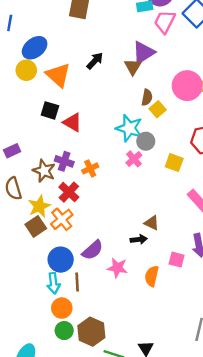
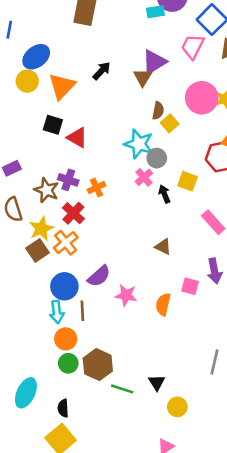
pink trapezoid: (165, 22) -> (193, 46), moved
orange triangle: (58, 75) -> (62, 86), turned 32
black arrow: (139, 239) -> (164, 194), moved, turned -105

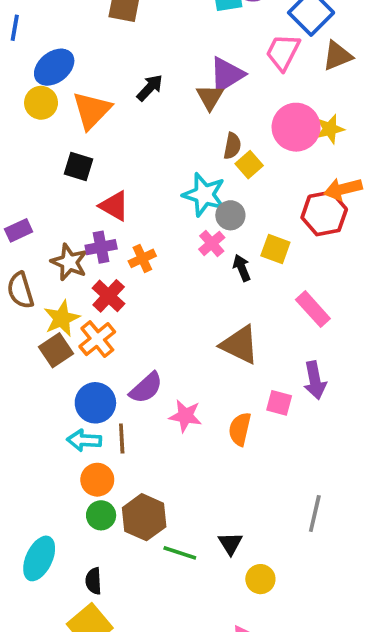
red triangle: (77, 138) -> (114, 206), moved
purple cross: (68, 180) -> (101, 247), turned -30
brown triangle: (163, 247) -> (240, 345), size x1.6
cyan arrow: (57, 312) -> (84, 440), turned 100

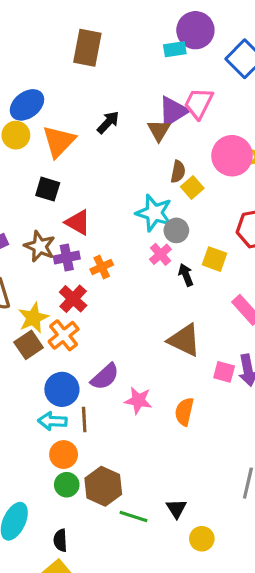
pink trapezoid: (283, 52) -> (199, 103), moved
brown star: (69, 262) -> (40, 246), moved
pink square: (279, 403) -> (224, 372), moved

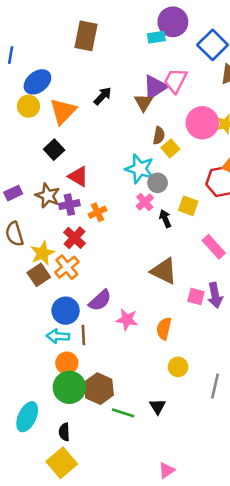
black square: (48, 189) -> (54, 150), turned 30
green circle: (67, 485) -> (69, 387), size x1.6
yellow circle: (202, 539) -> (178, 367), moved

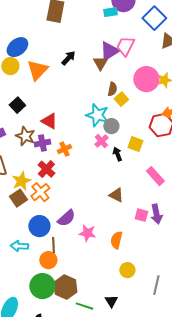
black square: (54, 150) -> (17, 105), moved
brown triangle: (164, 271) -> (116, 195), size x0.7
cyan arrow: (58, 336) -> (19, 246), moved
orange circle: (67, 363) -> (48, 260), moved

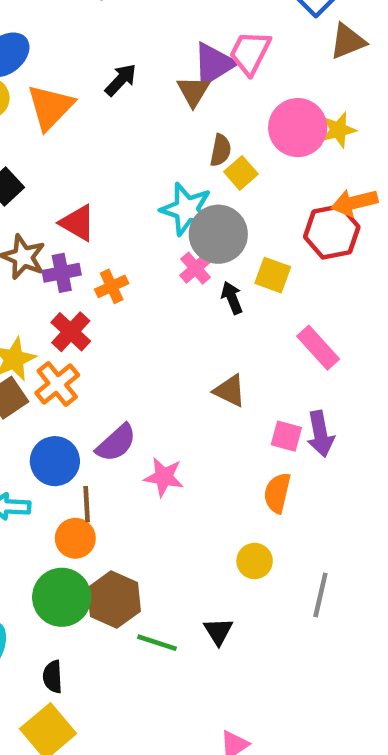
gray circle: (111, 126) -> (218, 234), size x1.6
orange semicircle: (116, 240) -> (277, 493), moved

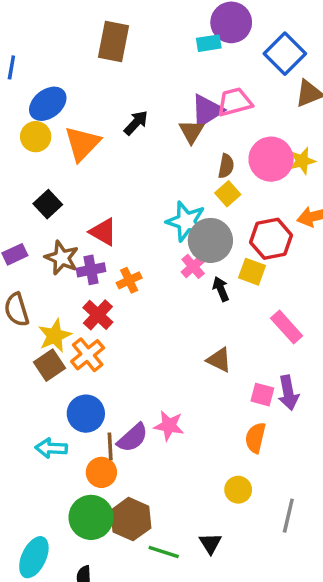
pink trapezoid: (250, 53) -> (235, 102), turned 48
brown semicircle: (221, 150) -> (226, 166), moved
red hexagon: (332, 232) -> (271, 239), moved
purple semicircle: (116, 443) -> (133, 438), moved

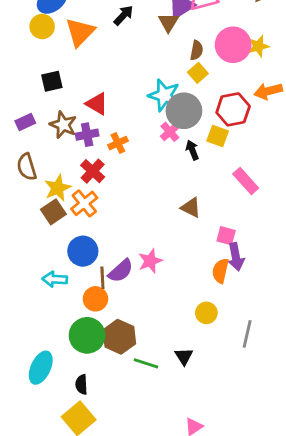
black square: (48, 204) -> (52, 81), turned 30
purple arrow: (288, 393) -> (236, 257), moved
pink star: (169, 426) -> (150, 261), turned -30

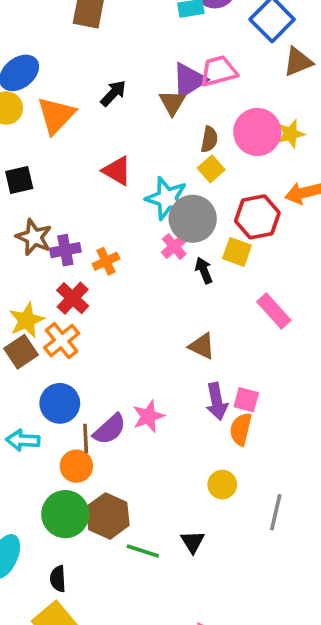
red triangle: (97, 104) -> (117, 171), moved
pink square: (226, 236) -> (246, 400), moved
purple arrow: (236, 257) -> (217, 402), moved

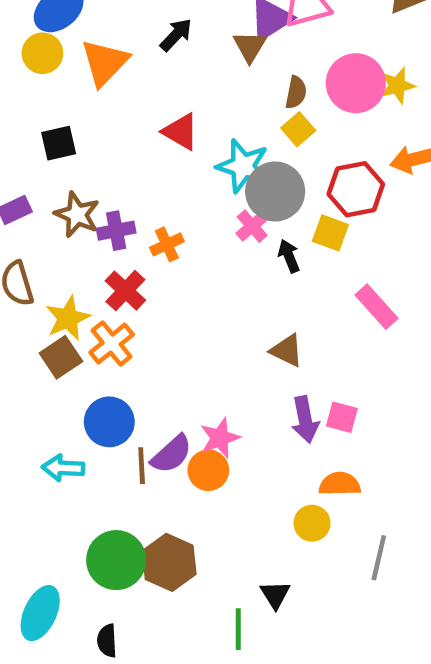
orange semicircle: (241, 429) -> (340, 484), moved, turned 76
orange circle: (76, 466) -> (208, 470), moved
green line: (143, 551) -> (238, 629), moved, turned 72

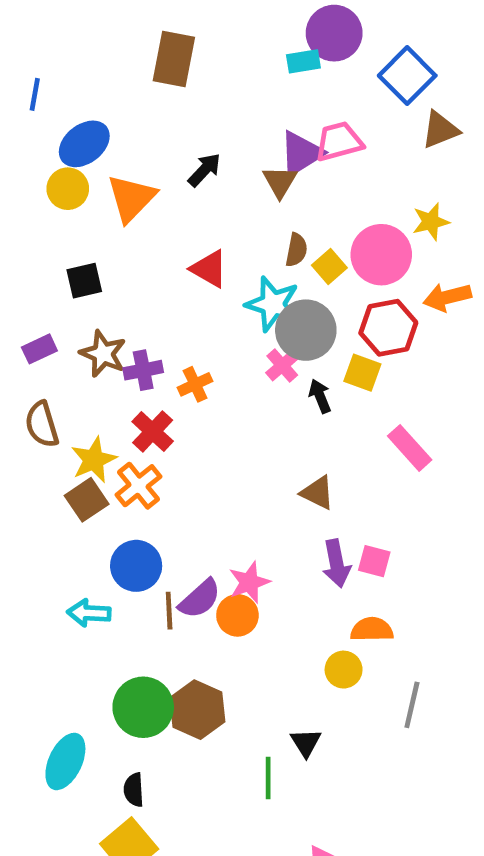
pink circle: (356, 83) -> (381, 255), moved
brown semicircle: (296, 92) -> (296, 250), moved

